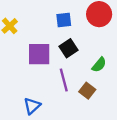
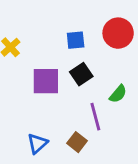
purple line: (64, 80) -> (95, 117), moved
brown square: (87, 91) -> (77, 142), moved

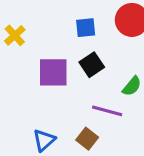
purple line: (95, 117) -> (107, 111), turned -60

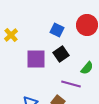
blue square: (86, 28) -> (57, 30), turned 32

